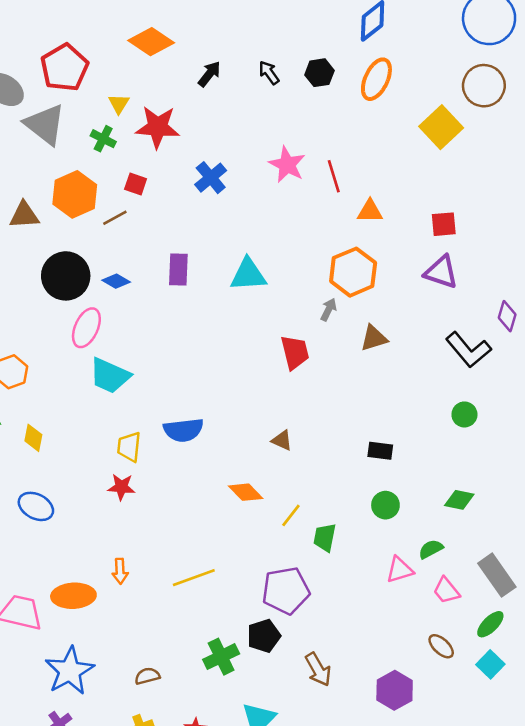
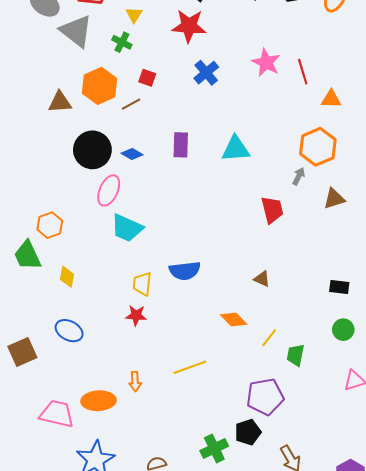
red star: (158, 127) -> (189, 26), moved
yellow line: (194, 578) -> (190, 367), moved

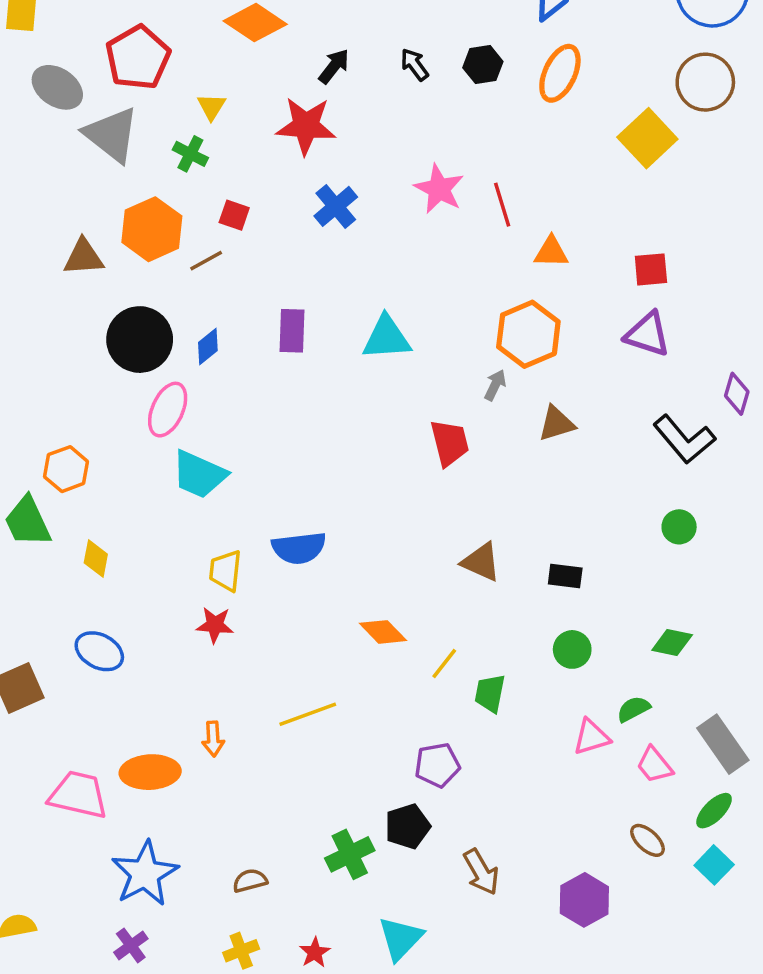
blue diamond: (132, 154) -> (208, 347), turned -70
brown triangle: (262, 279) -> (481, 562), moved, size x1.4
purple pentagon: (265, 397) -> (437, 765), size x0.7

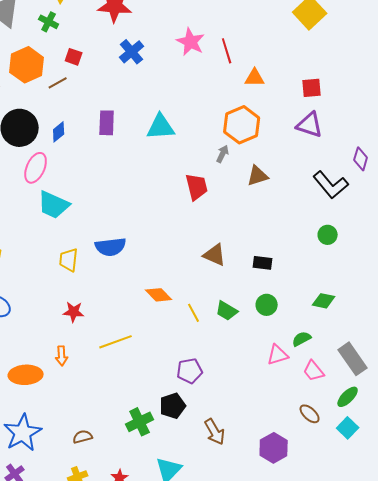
red star: (215, 625) -> (74, 312), moved
yellow line: (444, 663) -> (194, 313), turned -66
green trapezoid: (490, 693) -> (227, 311), moved, turned -70

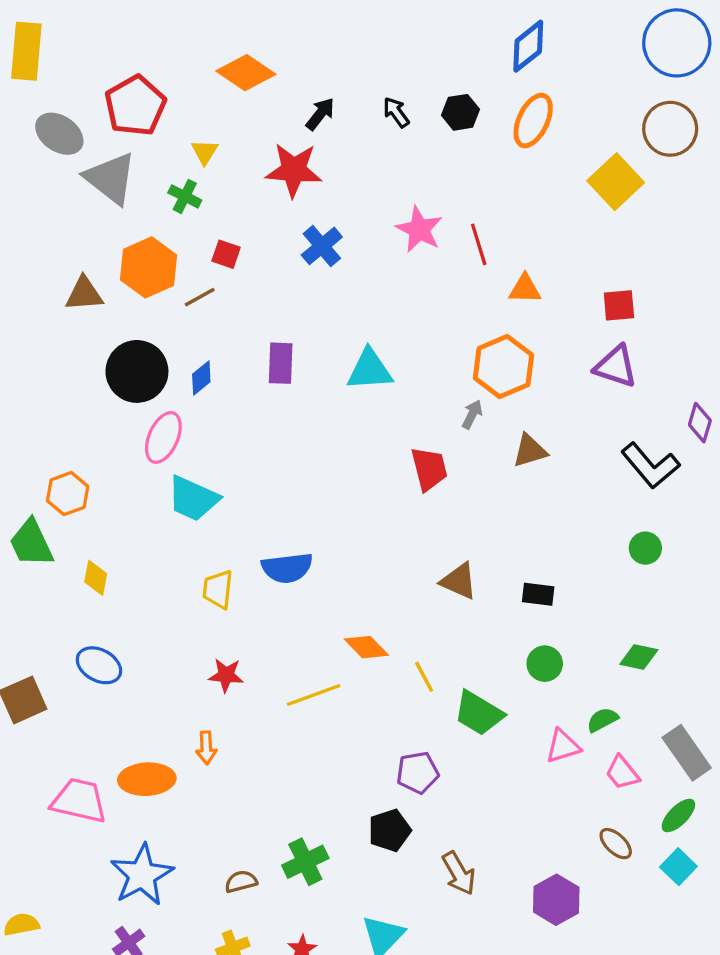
green trapezoid: (227, 311) -> (479, 713), moved, size x1.4
yellow line: (116, 342) -> (314, 695), moved
green cross: (140, 422) -> (305, 862), moved

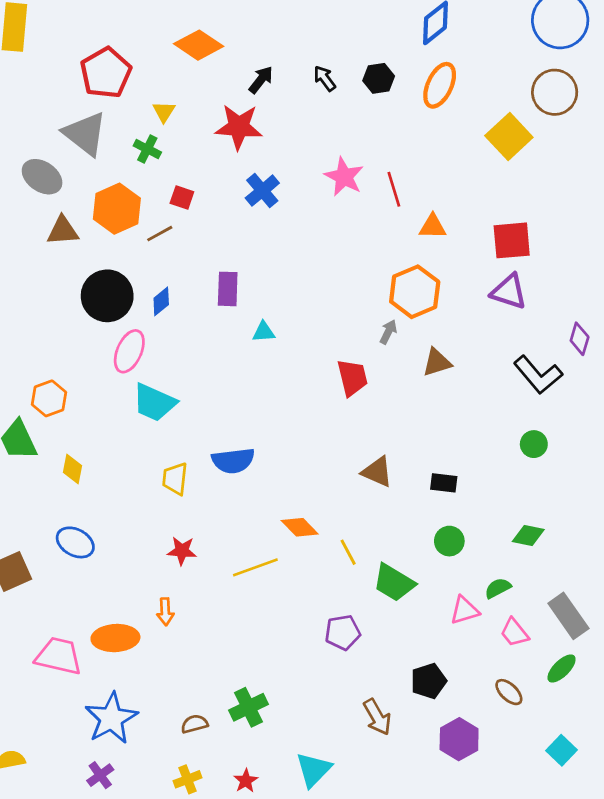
gray ellipse: (59, 134) -> (42, 177), moved
red square: (619, 305) -> (512, 240), size x1.4
cyan triangle: (370, 370) -> (264, 332), moved, size x0.6
black pentagon: (390, 830) -> (429, 681), moved
cyan square: (678, 867) -> (562, 750), moved

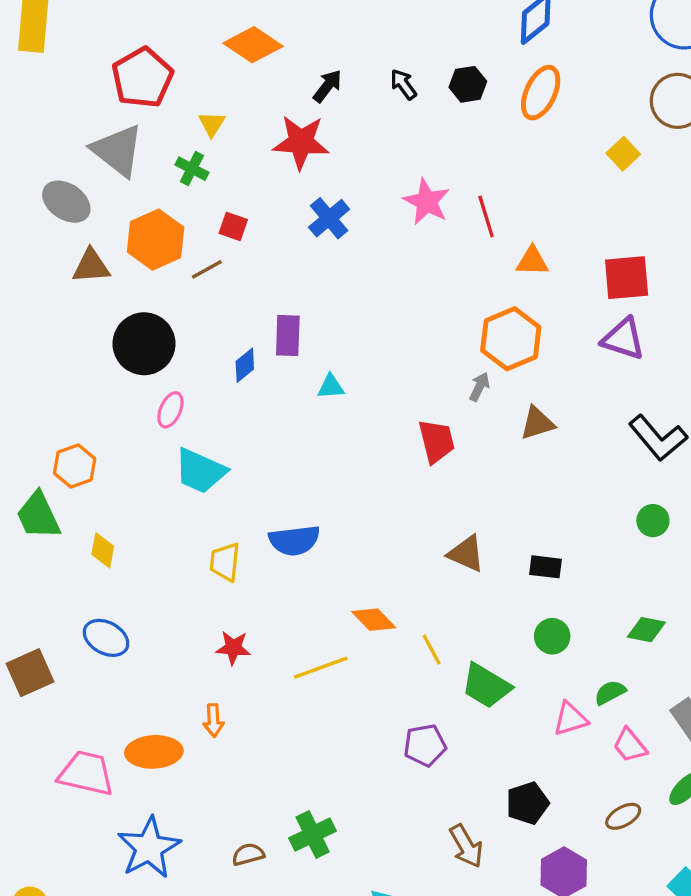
yellow square: (509, 137) -> (623, 154), size x0.6
blue diamond: (161, 301) -> (245, 365), moved
pink ellipse: (129, 351) -> (170, 410), size x0.7
brown ellipse: (509, 692) -> (623, 816), turned -72

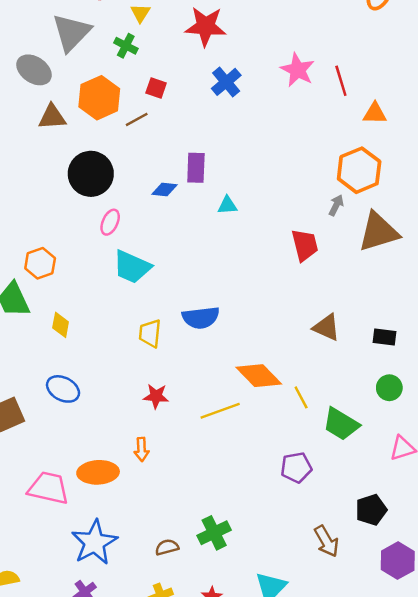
gray triangle: (118, 150) -> (71, 32), turned 36
blue diamond: (245, 365) -> (165, 190), turned 45
brown triangle: (537, 423) -> (378, 232), size x1.6
orange diamond: (374, 620) -> (259, 376), size x1.4

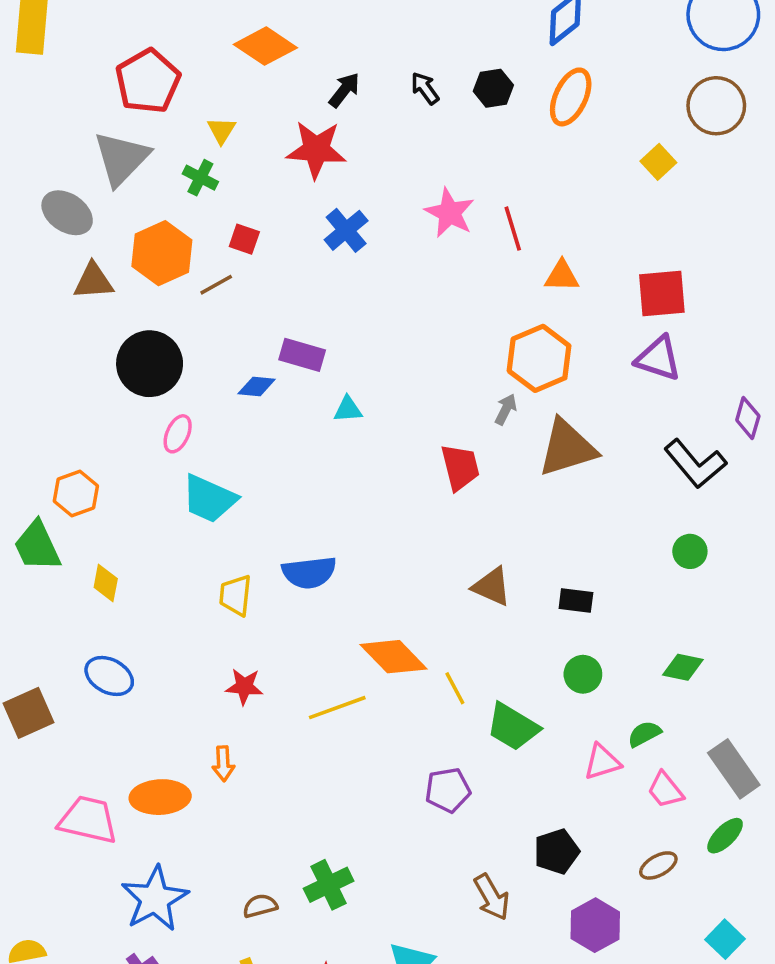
purple rectangle: (196, 168) -> (302, 355), turned -76

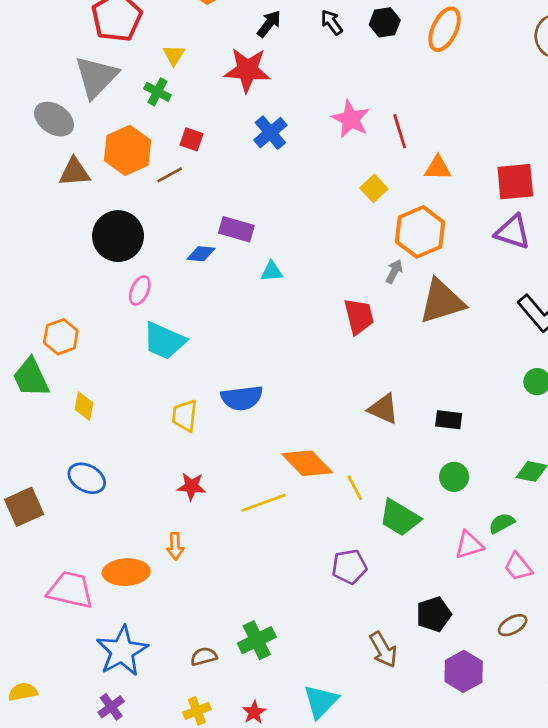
yellow square: (658, 162) -> (374, 188), moved

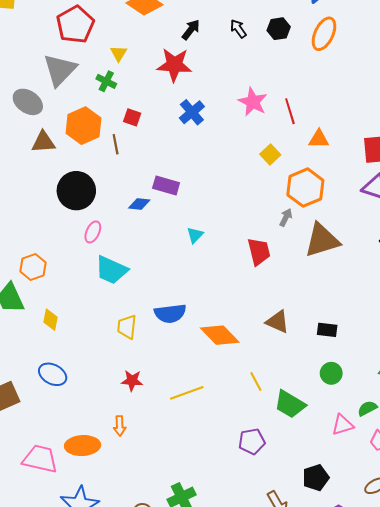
brown line: (170, 175) -> (116, 144), turned -72
cyan triangle: (272, 271) -> (195, 235), moved, turned -42
orange diamond: (307, 463) -> (220, 335), moved

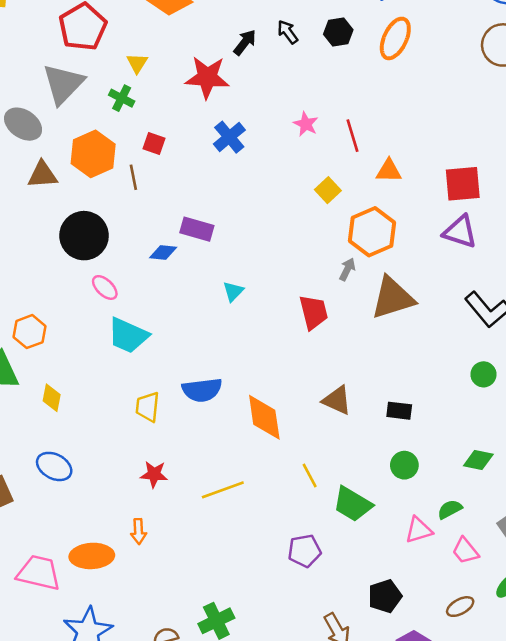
black arrow: (191, 30) -> (245, 42), moved
pink star: (253, 102) -> (306, 124), size x0.7
pink ellipse: (93, 232) -> (105, 287), turned -70
orange diamond: (220, 335) -> (264, 417), turned 36

